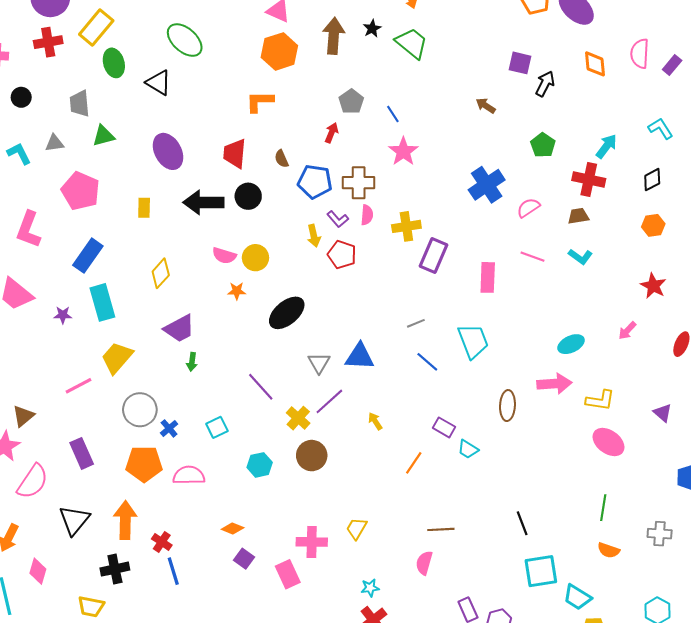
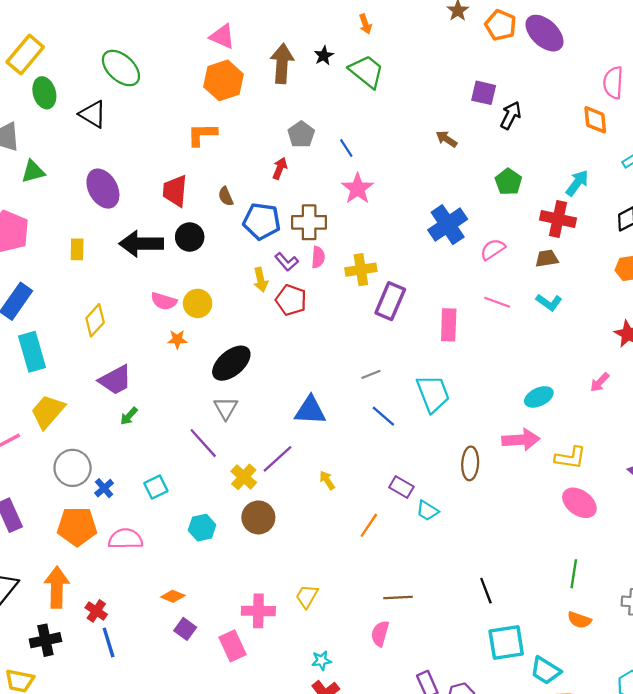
orange diamond: (595, 64) -> (595, 120), moved
green arrow: (192, 362) -> (129, 416), turned 36
gray triangle: (319, 363) -> (226, 408), moved

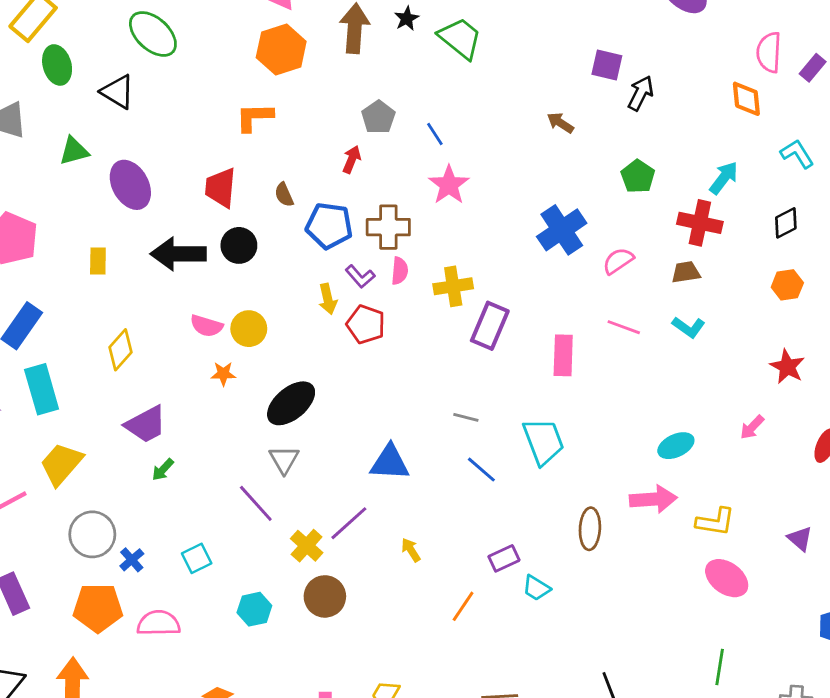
green triangle: (33, 172) -> (74, 151), moved
gray line: (371, 374) -> (466, 417), turned 36
purple rectangle: (401, 487) -> (504, 558), turned -55

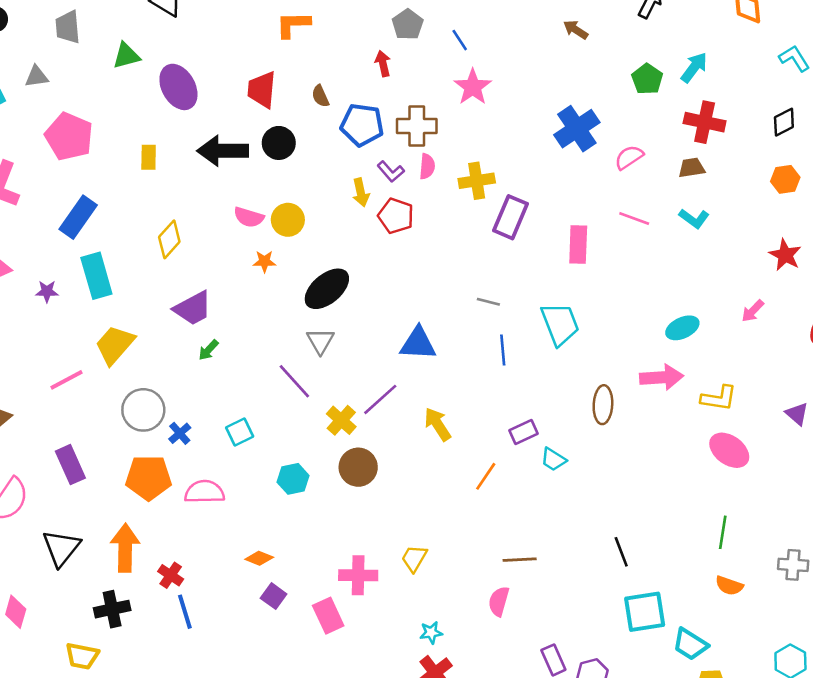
red arrow: (352, 159) -> (383, 64), turned -35
cyan arrow: (724, 178) -> (694, 67), moved
blue line: (481, 470) -> (503, 350), turned 44
yellow arrow: (411, 550) -> (438, 424), size x1.5

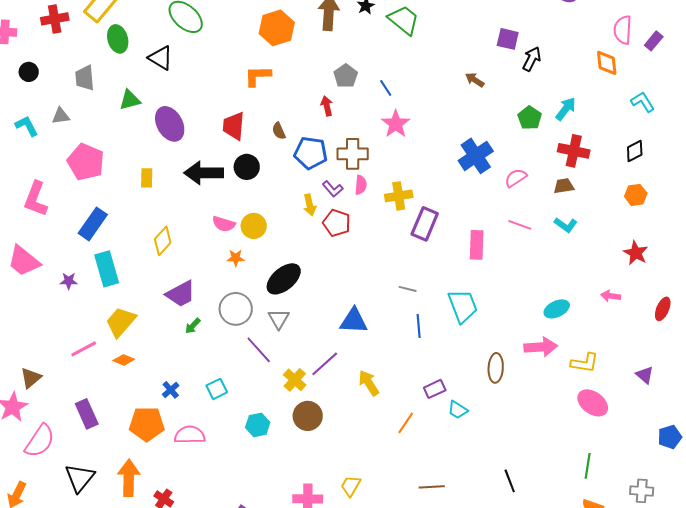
pink arrow: (753, 311) -> (611, 296), turned 54
gray circle: (143, 410) -> (236, 309), moved
orange diamond: (259, 558) -> (124, 360), moved

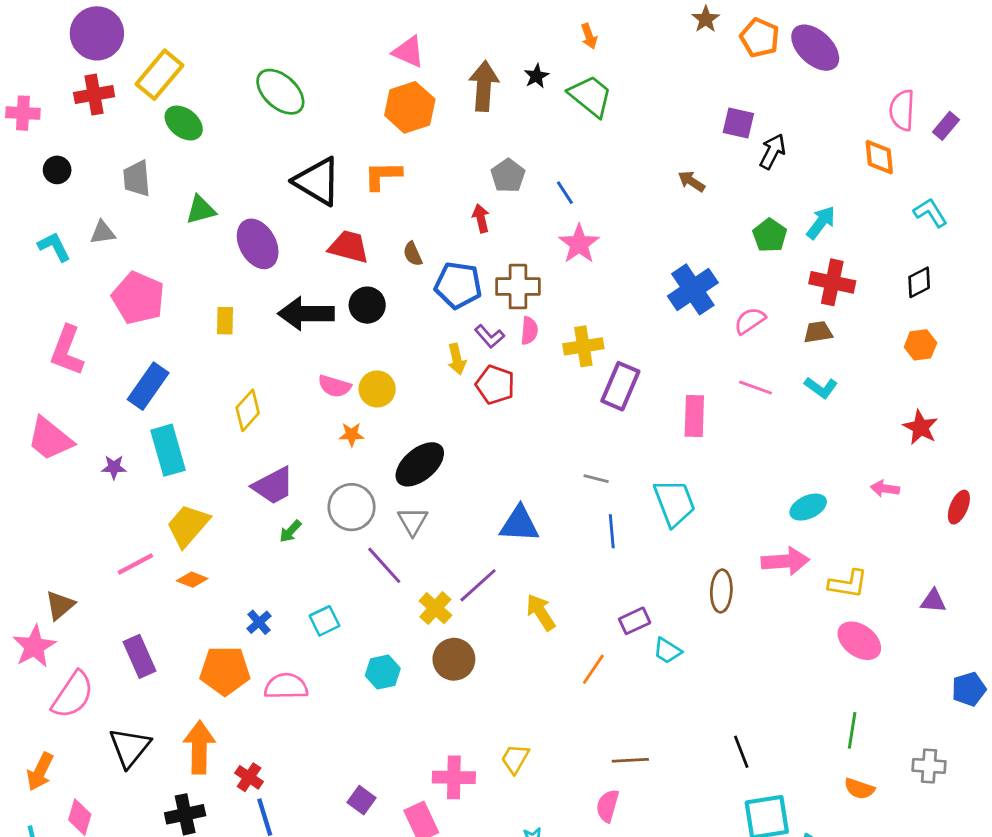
green ellipse: (118, 39) -> (184, 123), turned -36
black triangle: (161, 58) -> (317, 181), moved, size x1.4
red trapezoid: (234, 126) -> (349, 247), turned 100
purple triangle: (645, 375) -> (933, 601), turned -36

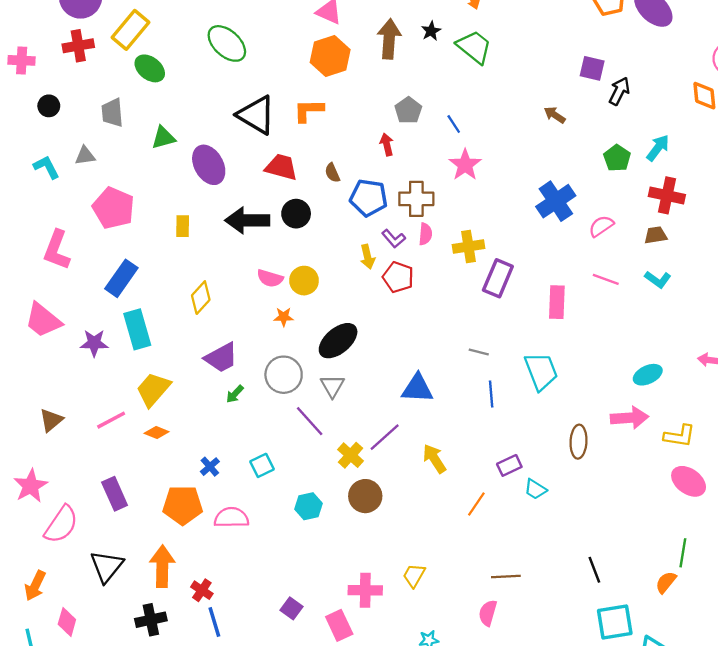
purple star: (114, 467) -> (94, 343), size x1.4
brown triangle: (60, 605) -> (51, 420), moved
orange semicircle: (859, 789) -> (666, 582), moved, turned 110

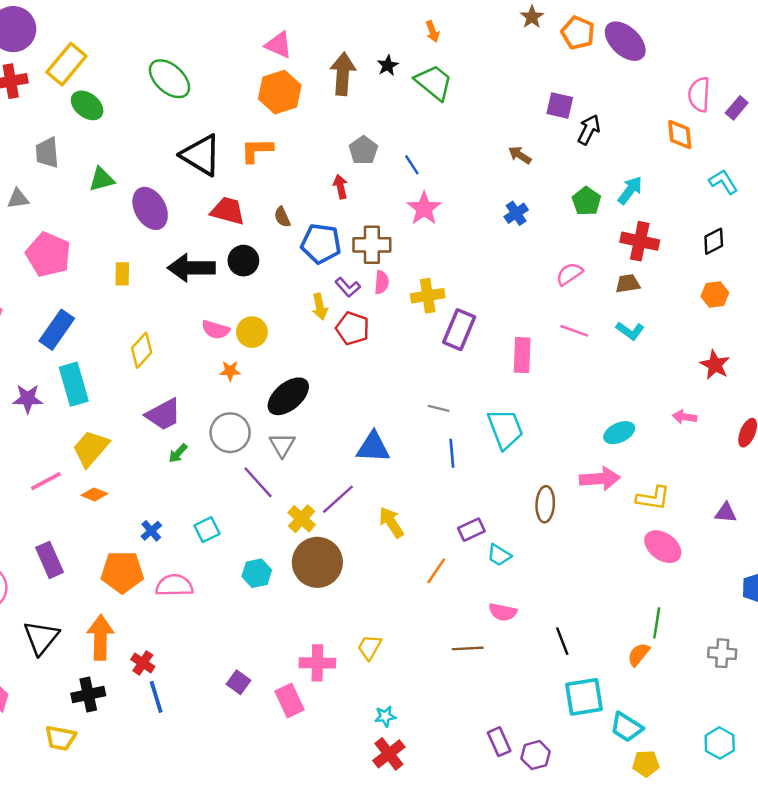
blue cross: (556, 201) -> (516, 213), moved, size x0.6
brown circle: (365, 496) -> (317, 562), size x1.4
pink semicircle: (488, 613) -> (503, 612), moved, turned -95

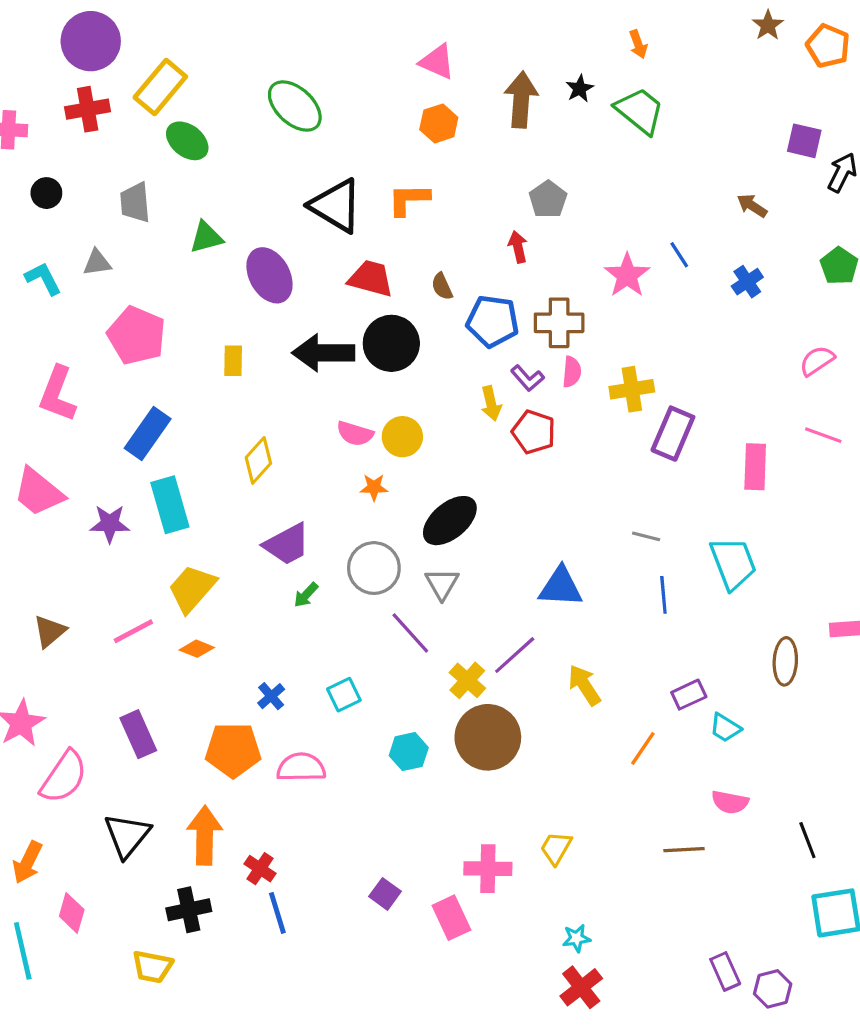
orange hexagon: (280, 92) -> (439, 123), size x0.7
blue line: (412, 165) -> (679, 255), moved
black circle: (243, 261) -> (391, 343), size x1.4

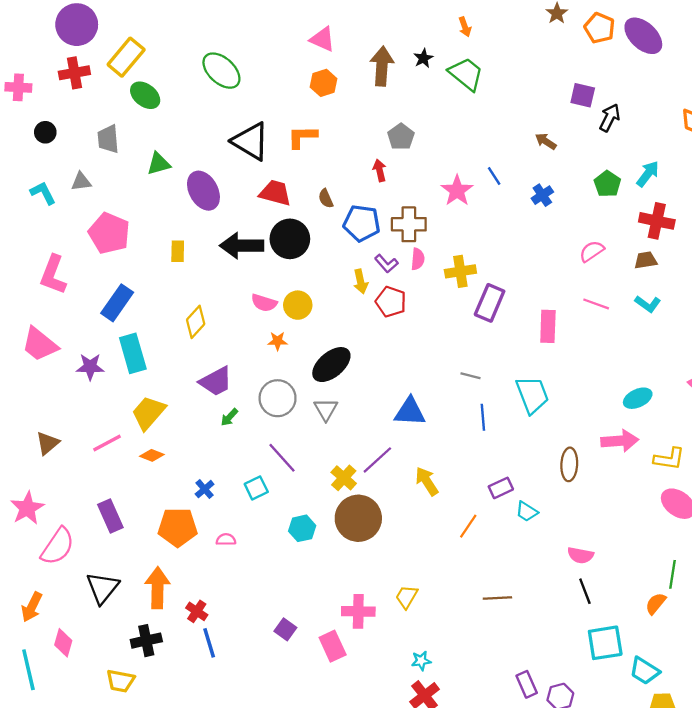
purple line: (410, 633) -> (282, 458), moved
pink semicircle: (301, 767) -> (226, 540), size x0.6
pink semicircle: (730, 802) -> (580, 555), moved

